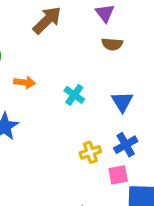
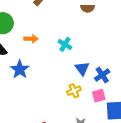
blue triangle: (122, 102) -> (82, 68), moved
yellow cross: (90, 152) -> (74, 91), moved

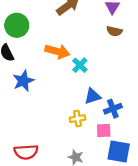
orange arrow: (31, 39) -> (57, 51), moved, size x1.5
blue triangle: (82, 68) -> (93, 96), turned 35

